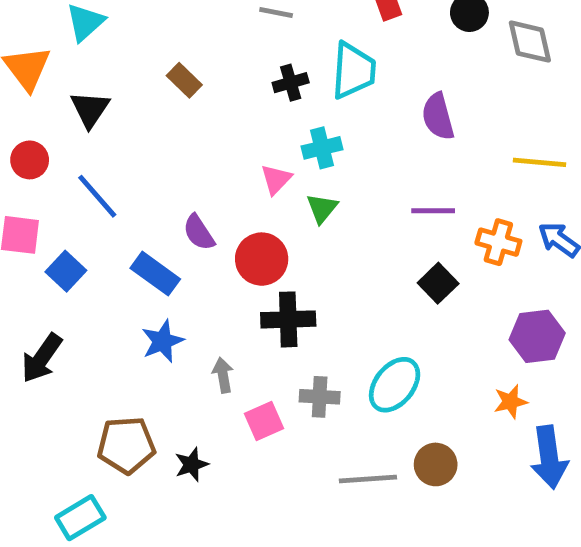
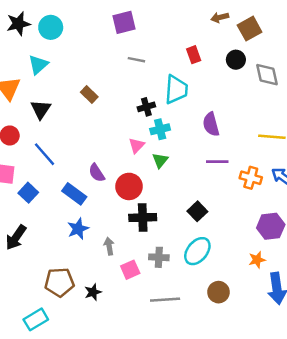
black cross: (291, 83) -> (146, 107), moved
purple semicircle: (438, 116) -> (211, 124), moved
black square: (438, 283) -> (197, 211), moved
gray line: (368, 479) -> (165, 300), moved

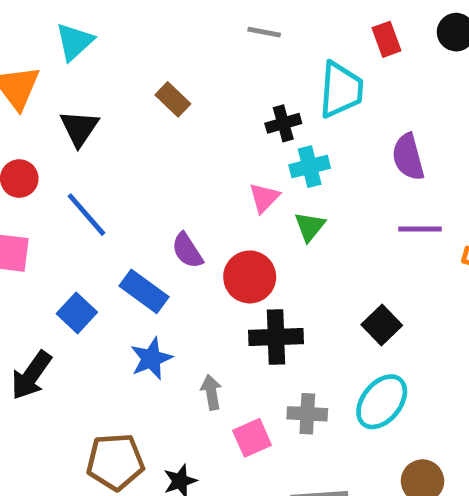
red rectangle: (194, 55) -> (386, 39), moved
blue square: (28, 193) -> (77, 313), moved

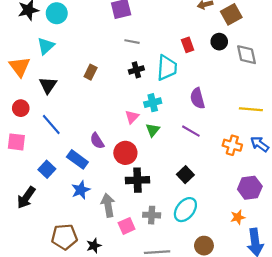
brown rectangle: (173, 99) -> (91, 72), turned 72
black cross: (283, 123) -> (136, 70), moved
purple line: (420, 229) -> (191, 131), moved, turned 30
gray arrow: (211, 392) -> (108, 205), size x1.5

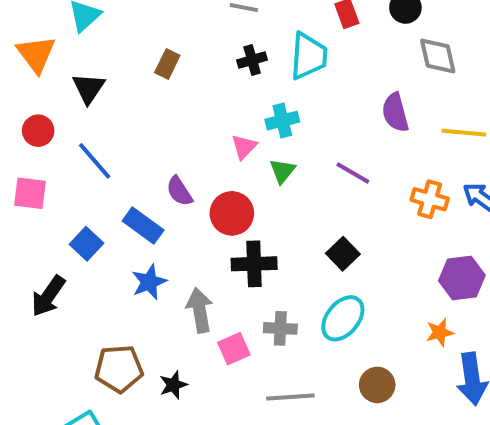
gray diamond: (246, 55) -> (438, 56), moved
purple semicircle: (197, 98) -> (395, 112), moved

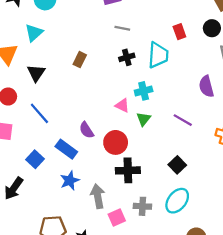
pink triangle: (244, 147) -> (122, 105), turned -48

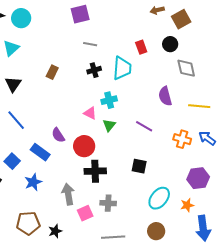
black square: (177, 165) -> (139, 166), turned -35
blue star: (70, 181) -> (33, 182), moved
cyan ellipse: (177, 201) -> (159, 198), moved

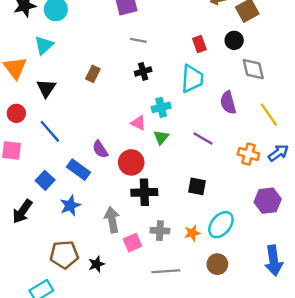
cyan trapezoid: (122, 68) -> (192, 79), moved
yellow line: (199, 106) -> (269, 115), turned 50
blue arrow: (207, 138) -> (278, 153), turned 108
orange star: (187, 205) -> (192, 233), moved

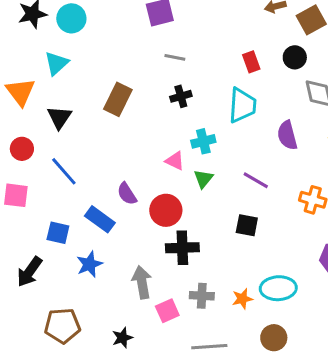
brown rectangle: (93, 74) -> (118, 99), size x1.5
blue square: (45, 180) -> (58, 233), turned -30
black square: (197, 186) -> (247, 225), moved
cyan ellipse: (221, 225) -> (278, 288), turned 48
brown pentagon: (64, 255) -> (62, 326), moved

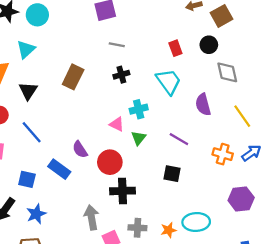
cyan trapezoid: (242, 105) -> (169, 82), turned -40
blue star: (89, 264) -> (36, 214), moved

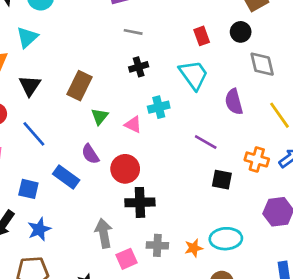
brown rectangle: (73, 77) -> (80, 86), moved
green triangle: (139, 138) -> (100, 116), moved
black square: (172, 174) -> (222, 180), moved

